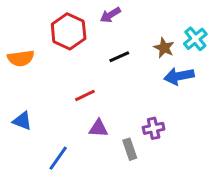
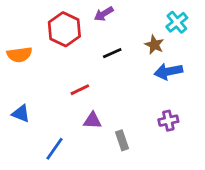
cyan cross: (195, 39) -> (177, 22), moved
purple cross: (154, 128) -> (168, 121), moved

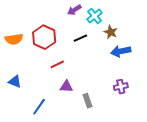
cyan cross: (177, 22) -> (95, 16), moved
red hexagon: (64, 29) -> (44, 37), moved

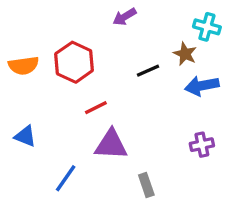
cyan cross: (95, 16) -> (207, 27), moved, turned -35
black line: (80, 38) -> (148, 71), moved
purple triangle: (66, 87) -> (111, 145), size x1.5
gray rectangle: (88, 101) -> (146, 185), moved

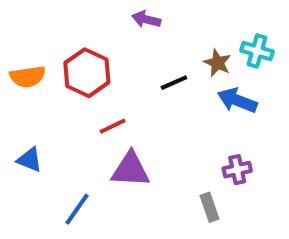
purple arrow: (124, 17) -> (146, 19), turned 45
cyan cross: (207, 27) -> (257, 51), moved
blue arrow: (202, 86) -> (237, 100), turned 32
gray rectangle: (146, 185) -> (210, 207), moved

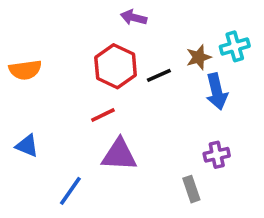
cyan cross: (257, 51) -> (235, 46), turned -32
brown star: (217, 63) -> (199, 57), turned 30
red hexagon: (87, 73) -> (116, 66), moved
blue arrow: (237, 100) -> (217, 92), turned -124

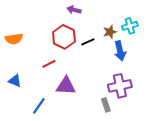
red line: (103, 115) -> (49, 64), moved
purple cross: (217, 155) -> (120, 86), size x1.6

